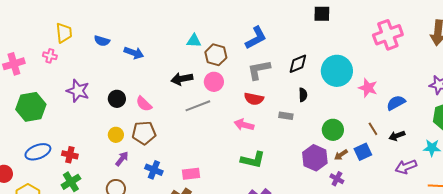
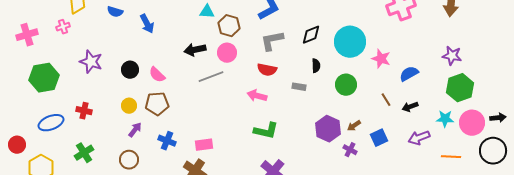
blue arrow: (134, 53) -> (147, 24), turned 42
pink cross: (50, 56) -> (63, 27), turned -32
green circle: (333, 130) -> (346, 85), moved
blue square: (363, 152) -> (379, 138), moved
red cross: (70, 155) -> (84, 111), moved

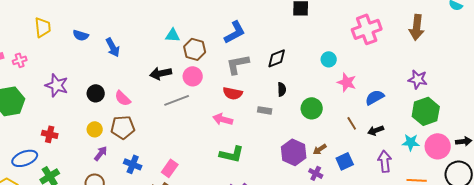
pink cross: (63, 27) -> (20, 60), moved
cyan circle: (350, 42) -> (329, 59), moved, size x0.5
blue ellipse: (51, 123) -> (25, 158), moved
purple arrow: (419, 138) -> (385, 161), turned 105
pink rectangle: (204, 145) -> (170, 168), turned -48

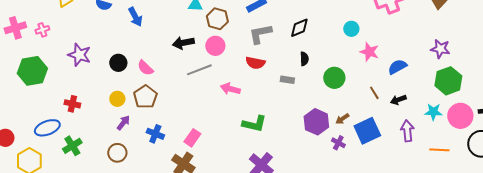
pink arrow: (223, 119) -> (230, 89), moved
brown pentagon: (123, 127) -> (145, 97), turned -30
blue square: (345, 161) -> (367, 131), size x1.5

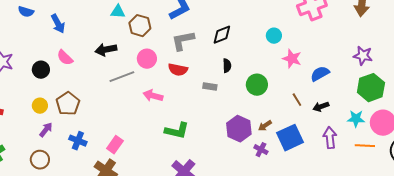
pink circle: (215, 46) -> (147, 59), moved
pink semicircle: (145, 68) -> (65, 58), moved
orange line: (439, 150) -> (365, 146), moved

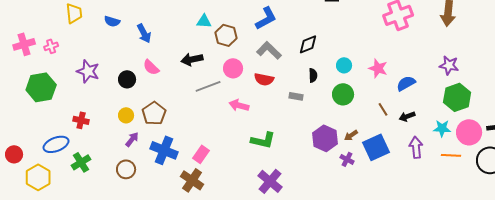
cyan circle: (274, 36) -> (344, 65), moved
gray L-shape: (183, 41) -> (269, 50), turned 55
blue cross: (78, 141) -> (164, 150), size x1.5

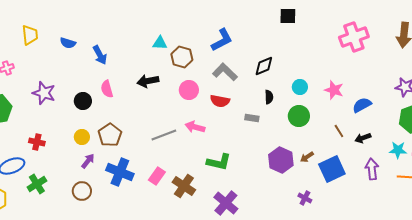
pink semicircle: (151, 67) -> (107, 89), turned 30
gray line: (208, 86) -> (164, 135), moved
purple cross: (347, 159) -> (305, 198), moved
brown cross: (192, 180) -> (184, 186), moved

